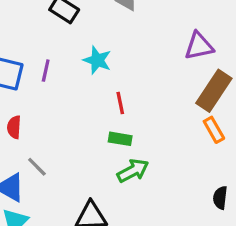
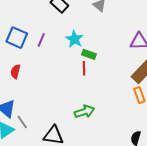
green rectangle: (120, 139) -> (89, 54), moved
gray line: (37, 167) -> (22, 122), moved

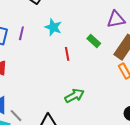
green rectangle: (89, 54) -> (94, 41), moved, turned 32

